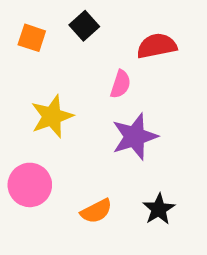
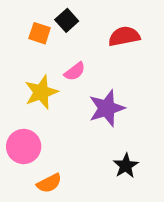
orange square: (32, 38) -> (40, 33), moved
pink semicircle: (120, 84) -> (75, 71), moved, turned 35
orange semicircle: (96, 211) -> (49, 183), moved

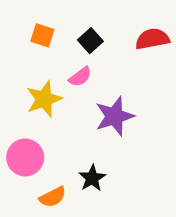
black square: (67, 20) -> (90, 41), moved
red semicircle: (124, 36) -> (152, 39), moved
black star: (126, 166) -> (92, 178), moved

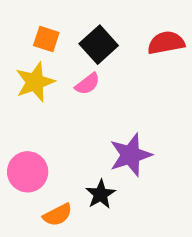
black square: (90, 41) -> (99, 45), size x1.4
yellow star: (44, 99) -> (35, 82), moved
purple star: (115, 116) -> (130, 155), moved

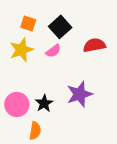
red semicircle: (166, 43) -> (94, 45), moved
black star: (101, 194) -> (44, 103), moved
orange semicircle: (58, 215) -> (35, 131), turned -54

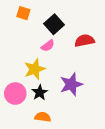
orange square: (28, 24) -> (23, 13), moved
yellow star: (21, 50) -> (35, 69), moved
orange semicircle: (35, 131) -> (43, 117), moved, turned -91

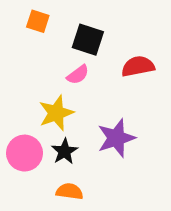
black square: (54, 24) -> (88, 40), turned -30

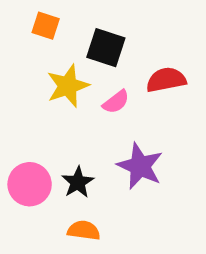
pink semicircle: (78, 75) -> (116, 102), moved
yellow star: (56, 113) -> (68, 86), moved
purple star: (116, 138) -> (140, 166), turned -30

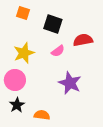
yellow star: (68, 86) -> (24, 53), moved
black star: (78, 182) -> (17, 105), moved
pink circle: (30, 184) -> (15, 80), moved

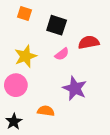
black star: (17, 105) -> (14, 122), moved
orange semicircle: (42, 115) -> (46, 111), moved

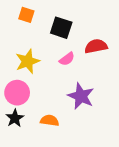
black star: (14, 122) -> (15, 118), moved

